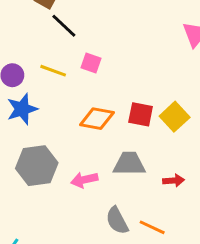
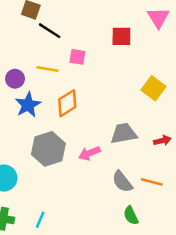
red square: (141, 114) -> (121, 36), moved
orange diamond: (97, 119) -> (67, 103), moved, turned -32

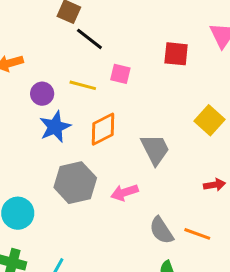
gray trapezoid: (124, 134) -> (155, 149), moved, turned 68

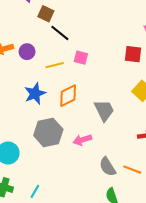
red square: (176, 54) -> (133, 54), moved
yellow line: (83, 85) -> (55, 65), turned -30
purple circle: (42, 94) -> (27, 52), moved

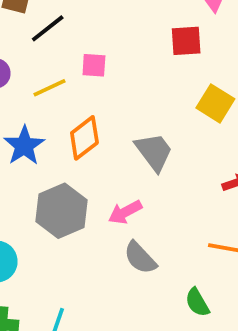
black line: (60, 33) -> (48, 28), turned -66
gray semicircle: (107, 167) -> (140, 258), moved

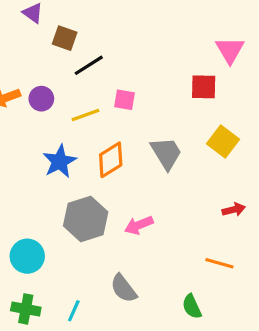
gray trapezoid: (154, 152) -> (166, 153), moved
gray semicircle: (140, 258) -> (124, 288), moved

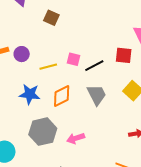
brown square: (65, 38) -> (51, 18), moved
black line: (89, 65) -> (94, 66), moved
blue star: (60, 161) -> (30, 94), turned 30

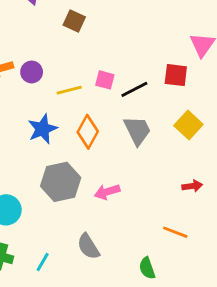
blue star: (30, 94) -> (43, 129), turned -30
orange diamond: (62, 96) -> (88, 132), turned -35

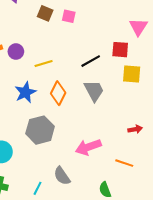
pink square: (105, 80) -> (69, 16), moved
yellow square: (188, 125) -> (132, 74), moved, turned -36
pink arrow: (107, 192) -> (88, 147), moved, size x1.4
cyan line: (43, 262) -> (38, 188), moved

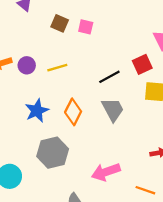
red square: (120, 50) -> (142, 64), turned -30
yellow line: (44, 64) -> (57, 68), moved

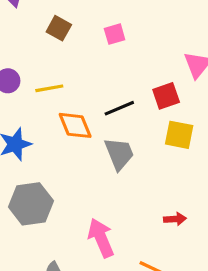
pink square: (86, 27) -> (115, 34), moved, turned -35
orange diamond: (73, 112) -> (75, 125), moved, turned -55
pink arrow: (106, 172) -> (101, 238), turned 80

